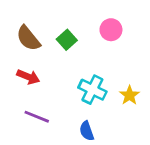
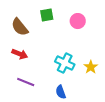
green square: (67, 40) -> (47, 15), moved, turned 32

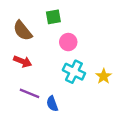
pink circle: (78, 21) -> (68, 42), moved
blue semicircle: (61, 92) -> (52, 104), moved

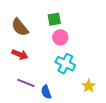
green square: (53, 17) -> (54, 19), moved
yellow star: (104, 76) -> (89, 86), moved

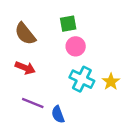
yellow star: (89, 86) -> (111, 82), moved

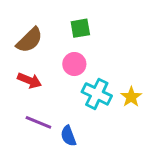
brown semicircle: (25, 34) -> (29, 40), turned -95
pink circle: (76, 46) -> (74, 64), moved

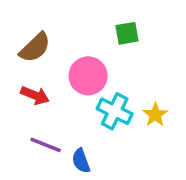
green square: (80, 28) -> (127, 33), moved
pink circle: (74, 64) -> (88, 76), size x1.4

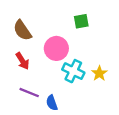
brown semicircle: (35, 48) -> (22, 30), turned 100
red arrow: (35, 95) -> (22, 61), turned 36

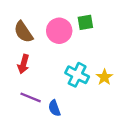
pink circle: (56, 48) -> (59, 31), moved
red arrow: (22, 61) -> (23, 64), turned 48

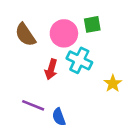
red arrow: (23, 64) -> (51, 69), moved
cyan cross: (77, 75) -> (79, 60), moved

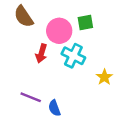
brown semicircle: (25, 35) -> (24, 17), moved
red arrow: (51, 69) -> (41, 53), moved

